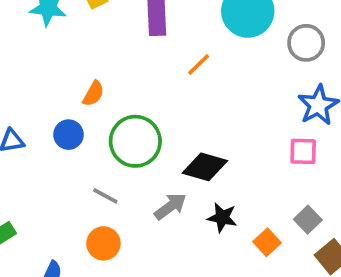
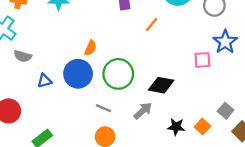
blue circle: (68, 135) -> (78, 74), size x1.6
pink square: (303, 151) -> (202, 60), moved
black star: (222, 218) -> (176, 127), moved

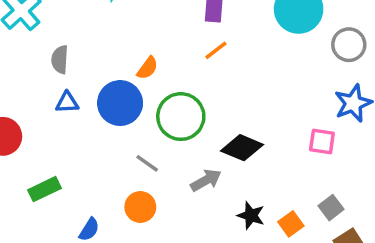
orange line: (152, 25) -> (216, 50), moved
gray semicircle: (23, 56) -> (60, 60), moved, turned 66
pink square: (202, 60) -> (322, 142), moved

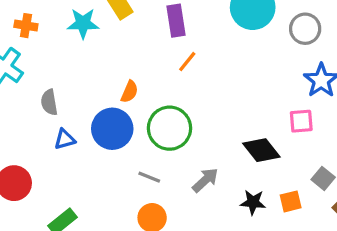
black diamond: (242, 148) -> (261, 150), moved, turned 42
orange square: (291, 224) -> (291, 201), turned 35

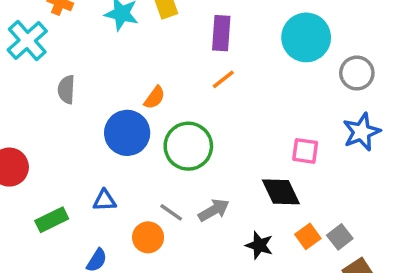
pink square: (301, 121) -> (305, 151), moved
blue triangle: (65, 139) -> (105, 200), moved
gray line: (149, 177) -> (171, 212), moved
orange square: (291, 201) -> (308, 236), moved, turned -35

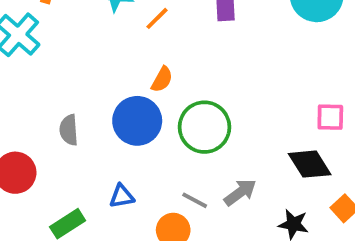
orange line: (223, 79) -> (157, 18), moved
gray semicircle: (66, 89) -> (69, 130), moved

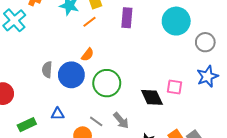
gray semicircle: (69, 130) -> (47, 70), moved
black diamond: (310, 164) -> (152, 97), moved
gray arrow: (240, 192) -> (121, 120), turned 78

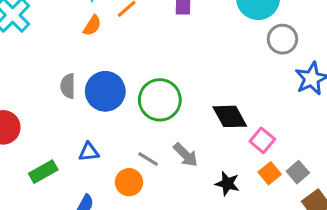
gray circle: (205, 42) -> (282, 39), moved
orange semicircle: (88, 55) -> (92, 26), moved
pink square: (175, 87) -> (262, 140), moved, turned 35

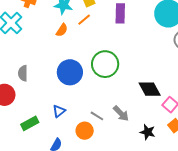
gray semicircle: (68, 86) -> (23, 73), moved
green circle: (160, 100) -> (105, 64), moved
blue triangle: (89, 152) -> (59, 111), turned -32

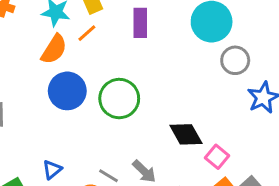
orange semicircle: (62, 30) -> (54, 49), size x1.5
blue circle: (70, 72) -> (67, 91), moved

